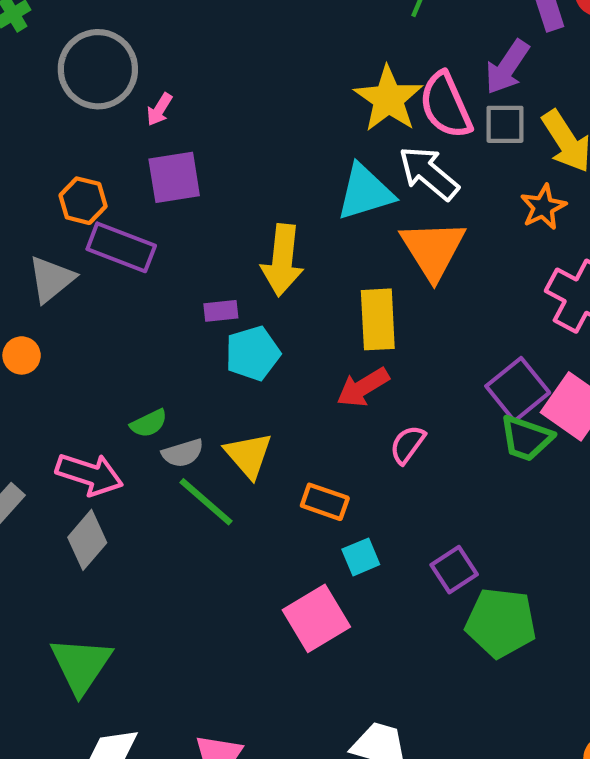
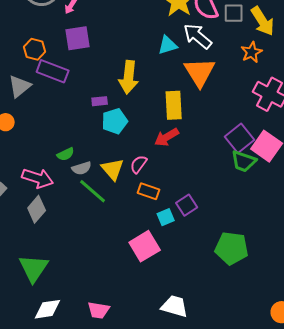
cyan triangle: (365, 192) -> (168, 45), size x0.7
pink semicircle: (407, 445) -> (139, 164), moved
purple square: (454, 570) -> (187, 205), moved

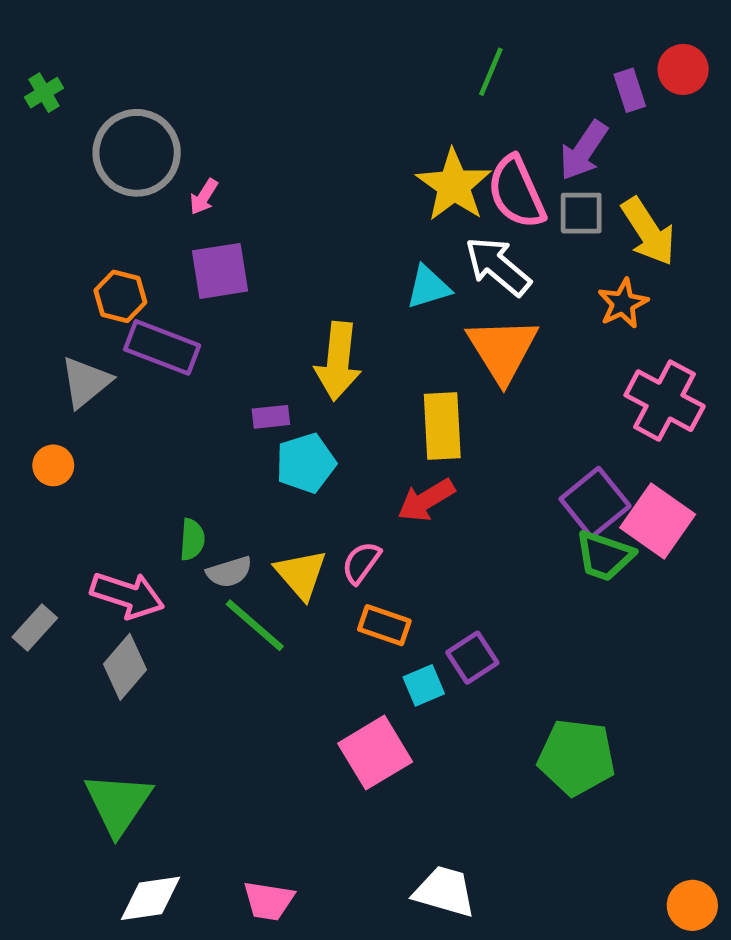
green semicircle: (66, 154) -> (192, 540), turned -60

